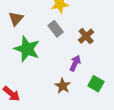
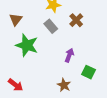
brown cross: (86, 36) -> (76, 20), moved
brown star: (63, 86) -> (64, 85), moved

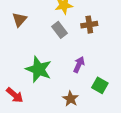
brown cross: (76, 20) -> (89, 25), turned 32
green star: (27, 45) -> (39, 69), moved

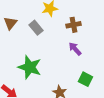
gray rectangle: (59, 30) -> (36, 28), moved
purple arrow: (79, 65) -> (75, 49), moved, turned -64

